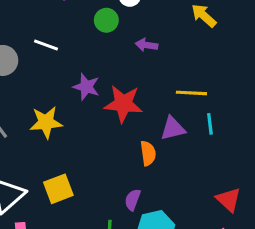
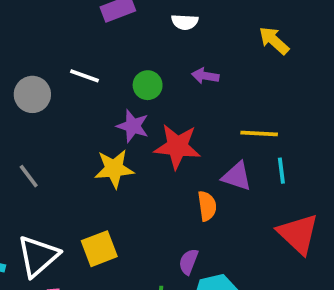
green circle: (106, 20) -> (148, 85), moved
yellow star: (46, 122) -> (114, 169), moved
purple triangle: (173, 128) -> (237, 176), turned 32
red triangle: (229, 200) -> (298, 234), moved, size x1.4

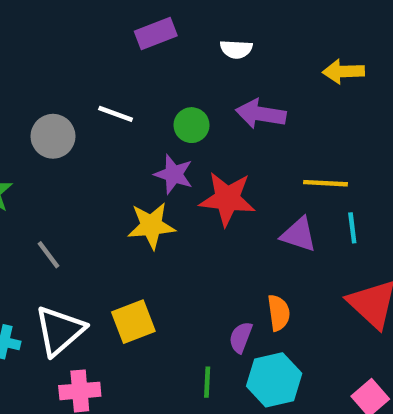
yellow arrow: (274, 41) -> (343, 71), turned -44
purple arrow: (205, 76) -> (261, 114), size x1.5
gray line: (29, 176) -> (49, 255), moved
orange semicircle: (207, 206) -> (279, 313), moved

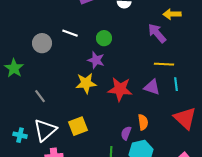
purple arrow: (261, 114) -> (157, 33), moved, turned 40
red star: (227, 199) -> (120, 89), moved

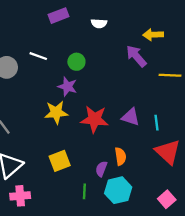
yellow line: (164, 64) -> (170, 75), moved
cyan line: (176, 84) -> (157, 123), moved
yellow square: (78, 126) -> (60, 161), moved

